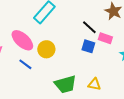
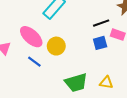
black line: (89, 27) -> (101, 23), turned -63
blue square: (88, 46) -> (100, 43), turned -32

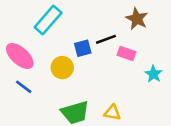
blue square: (100, 43) -> (83, 48), moved
yellow circle: (56, 46) -> (62, 68), moved

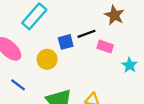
blue line: (24, 87) -> (18, 85), moved

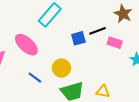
yellow circle: (47, 59) -> (61, 68), moved

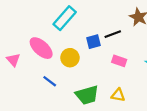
pink rectangle: (115, 43) -> (119, 61), moved
yellow circle: (61, 68) -> (70, 58), moved

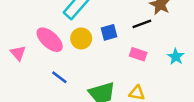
black line: (113, 34) -> (142, 24), moved
yellow circle: (70, 58) -> (81, 38), moved

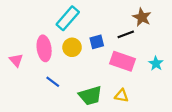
pink ellipse: (50, 40) -> (44, 48), turned 40
pink rectangle: (138, 54) -> (123, 61), size x1.6

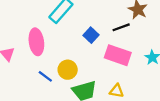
blue square: (97, 42) -> (91, 35), turned -32
yellow circle: (72, 47) -> (68, 70), moved

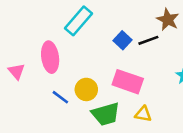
blue square: (91, 35) -> (123, 40), moved
pink rectangle: (118, 55) -> (128, 82), moved

